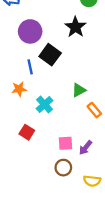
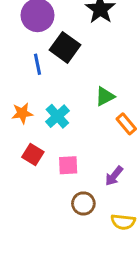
orange star: (19, 89) -> (22, 113), moved
pink square: (66, 143) -> (68, 165), moved

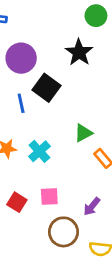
red square: (33, 154) -> (17, 202), moved
brown circle: (83, 203) -> (63, 232), size x1.4

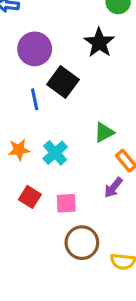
red square: (17, 202) -> (30, 197), moved
purple arrow: (92, 206) -> (113, 187), moved

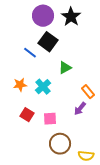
purple circle: (35, 49) -> (43, 16), moved
blue line: (35, 99) -> (30, 53), turned -40
green triangle: (104, 132) -> (65, 68), moved

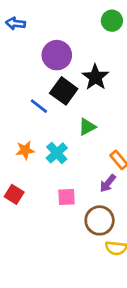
black star: (71, 17) -> (95, 77), moved
red square: (27, 115) -> (14, 194), moved
brown circle: (60, 144) -> (100, 220), moved

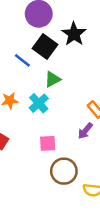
green triangle: (87, 127) -> (53, 79), moved
brown circle: (100, 220) -> (64, 171), moved

